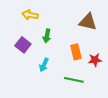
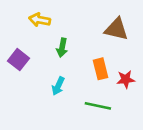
purple square: (23, 45) -> (18, 60), moved

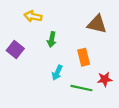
red star: (126, 79) -> (105, 79), moved
cyan arrow: (58, 86) -> (57, 73), moved

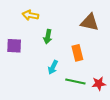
purple square: (15, 49) -> (14, 46), turned -35
red star: (105, 79) -> (99, 84), moved

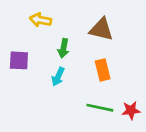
brown triangle: (90, 22) -> (101, 29), moved
cyan arrow: (53, 67) -> (58, 77), moved

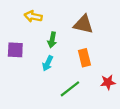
green line: (100, 108) -> (70, 89), moved, turned -50
red star: (131, 110) -> (108, 82), moved

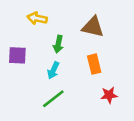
red star: (108, 82) -> (109, 95), moved
green line: (70, 89) -> (53, 99), moved

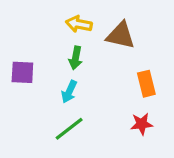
yellow arrow: (37, 18) -> (79, 24), moved
orange rectangle: (94, 64) -> (146, 84), moved

